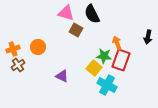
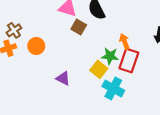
brown cross: (18, 65) -> (14, 30), moved

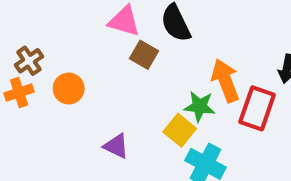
orange arrow: (124, 42) -> (225, 81), size x1.5
red rectangle: (129, 61) -> (257, 108), moved

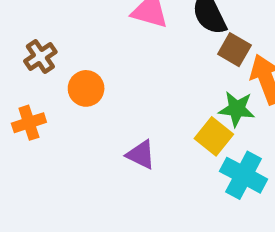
brown square: (144, 55) -> (234, 50), moved
orange cross: (19, 92) -> (29, 123), moved

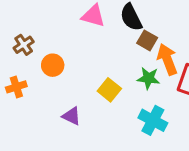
yellow square: (214, 136) -> (109, 90), moved
purple triangle: (141, 155) -> (72, 116), moved

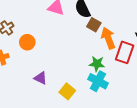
green star: (149, 78) -> (97, 64), moved
yellow square: (109, 90) -> (67, 91), moved

